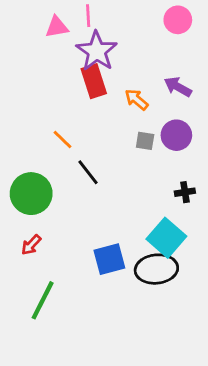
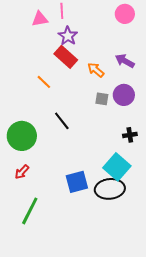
purple star: (97, 51) -> (68, 36), size x0.7
red rectangle: (94, 81) -> (66, 57), turned -30
orange line: (62, 139) -> (44, 82), moved

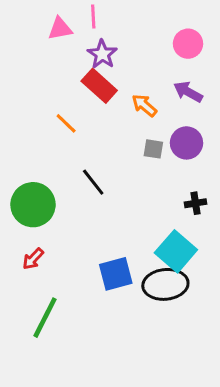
pink circle: (125, 14) -> (188, 44), moved

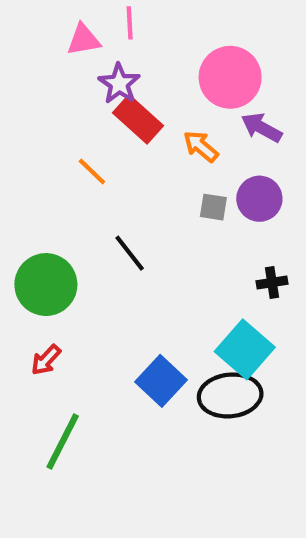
pink circle: (188, 44) -> (230, 77), moved, size x1.5
purple star: (102, 54) -> (119, 84), moved
blue square: (116, 274) -> (161, 381), turned -32

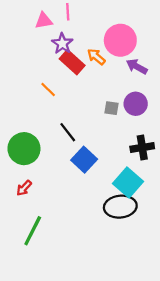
orange arrow: (201, 146) -> (96, 57), moved
black cross: (272, 282) -> (142, 148), size x1.5
blue square: (161, 381) -> (84, 160), moved

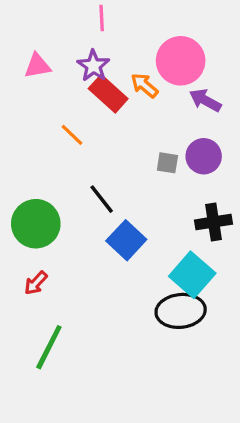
pink triangle: (44, 21) -> (37, 66), moved

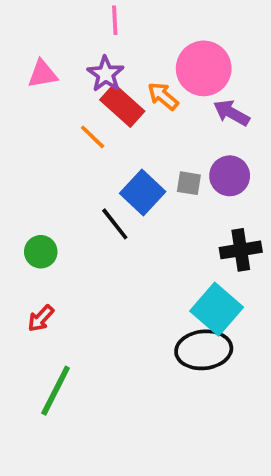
orange line: (72, 135) -> (93, 137), moved
green circle: (36, 224) -> (41, 252), size x0.6
blue square: (126, 240) -> (143, 192), moved

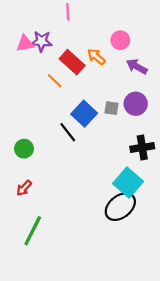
pink circle: (204, 68) -> (120, 40), size x0.6
purple star: (106, 74) -> (41, 41), moved, turned -30
black ellipse: (204, 350) -> (120, 207), turned -32

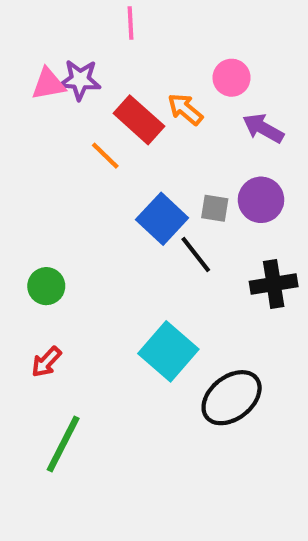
black line: (68, 132) -> (196, 255), moved
cyan square: (128, 183) -> (168, 351), moved

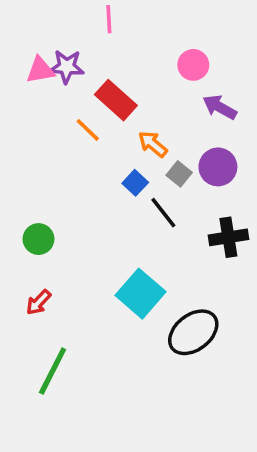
orange arrow: (185, 109) -> (153, 144), moved
gray square: (215, 208) -> (179, 174), turned 30
blue square: (162, 219) -> (135, 183), size x0.6

